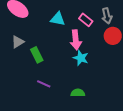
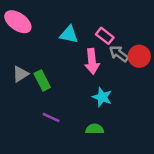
gray arrow: (107, 16) -> (119, 54), moved, turned 140
gray triangle: (18, 42) -> (20, 74), moved
cyan star: (81, 58) -> (102, 97), moved

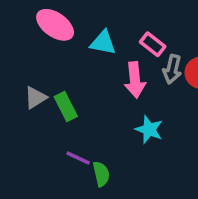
pink ellipse: (18, 22) -> (55, 25), moved
gray arrow: (119, 54) -> (172, 69), turned -114
green semicircle: (95, 129) -> (101, 174), moved, turned 78

